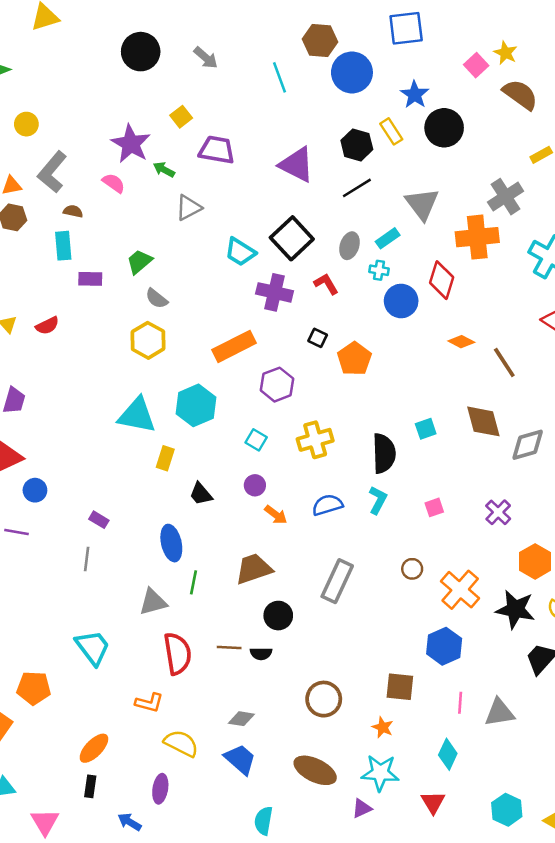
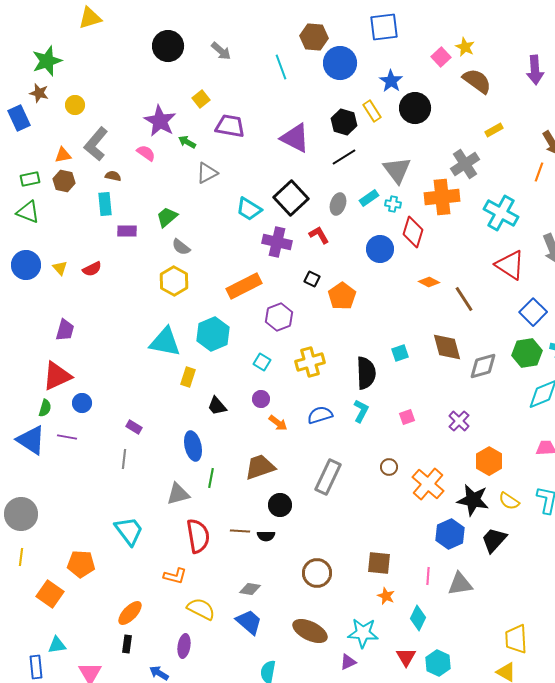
cyan cross: (379, 270) -> (393, 204), moved
blue hexagon: (444, 646) -> (450, 534), moved
orange star: (383, 727) -> (386, 596), moved
cyan hexagon: (507, 810) -> (438, 663), moved

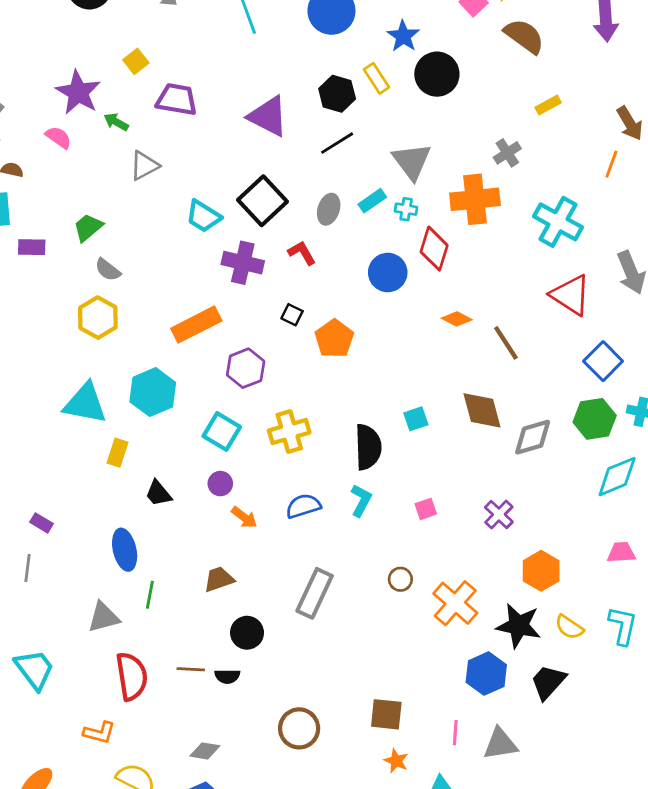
gray cross: (465, 164) -> (507, 153), size x0.7
cyan square: (262, 362) -> (222, 432), size x1.5
brown trapezoid: (260, 467) -> (219, 579), size x0.7

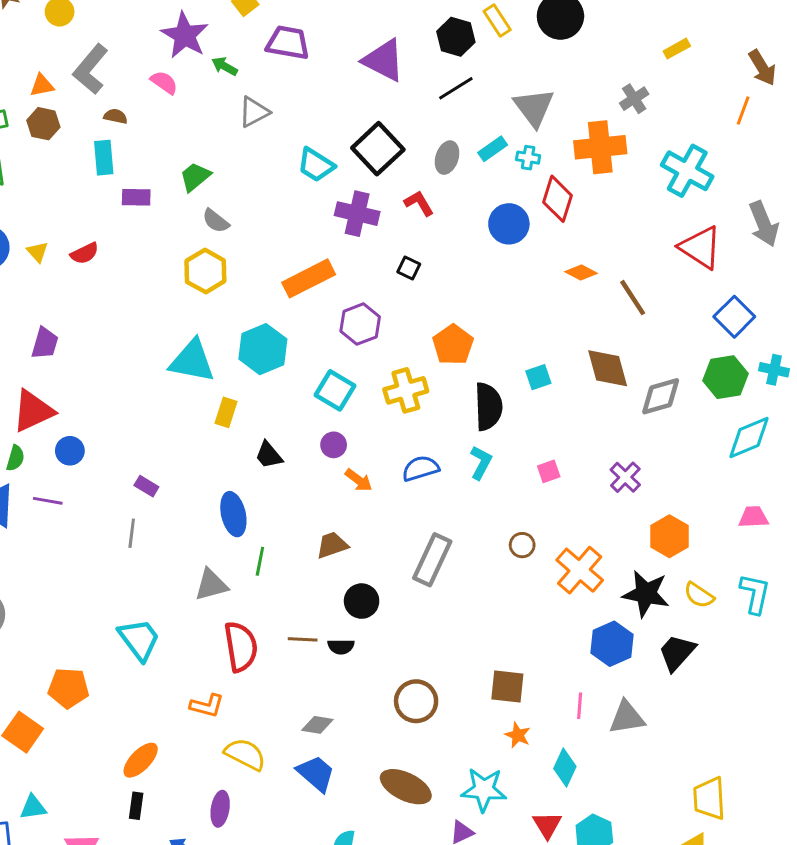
orange pentagon: (334, 339) -> (453, 345), moved

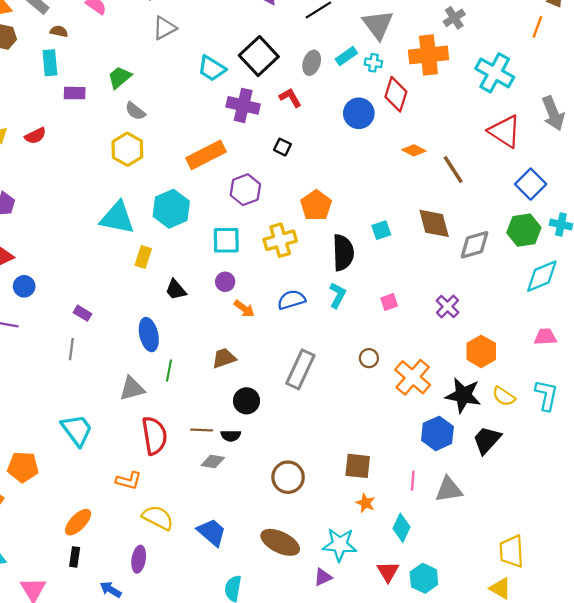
cyan square: (335, 390) -> (226, 240), turned -32
gray diamond: (317, 725) -> (213, 461), moved

